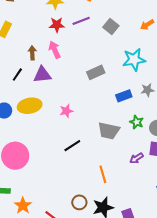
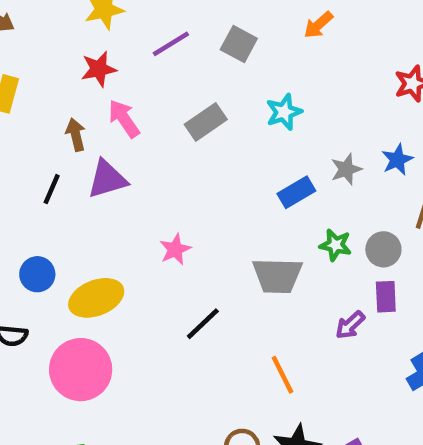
red star: (57, 25) -> (99, 69), moved
cyan star: (134, 60) -> (284, 112), moved, size x0.7
gray rectangle: (96, 72) -> (206, 122), moved
yellow ellipse: (30, 106) -> (96, 298), moved

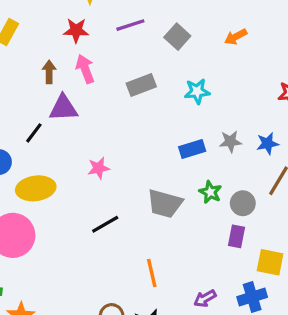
black line: (52, 189) -> (34, 133), moved
purple arrow: (350, 325) -> (205, 298), moved

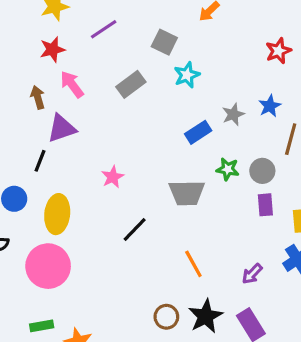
gray square: (177, 37) -> (164, 42), moved
yellow ellipse: (36, 188) -> (57, 214), turned -60

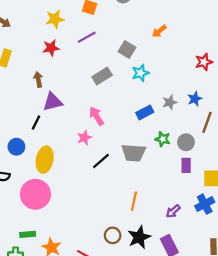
pink arrow: (72, 84) -> (96, 116), moved
black line: (135, 230) -> (101, 161), moved
orange line: (193, 264) -> (134, 201), turned 36

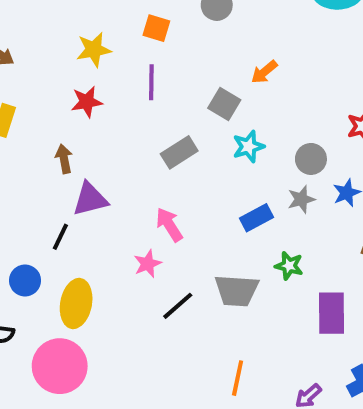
orange arrow: (159, 31) -> (264, 72), moved
purple line: (87, 37) -> (151, 82), turned -60
gray circle: (186, 142) -> (311, 159), moved
purple rectangle: (186, 165) -> (331, 313), size x1.5

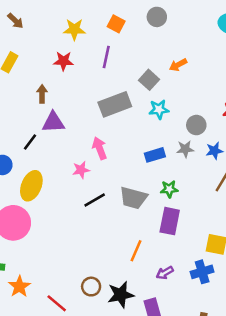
gray rectangle: (179, 152) -> (115, 104), size x1.4
green star: (289, 266) -> (169, 189), turned -30
purple rectangle: (331, 313) -> (170, 221), moved
orange line: (238, 378) -> (136, 251), moved

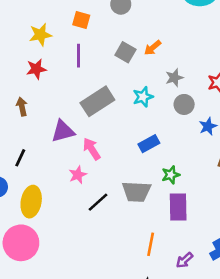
gray square: (149, 80) -> (125, 52), moved
purple triangle: (53, 122) -> (63, 131), moved
gray star: (185, 149) -> (174, 78), moved

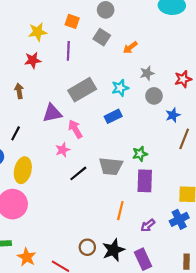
gray square: (125, 52) -> (102, 37), moved
blue rectangle: (149, 144) -> (113, 116), moved

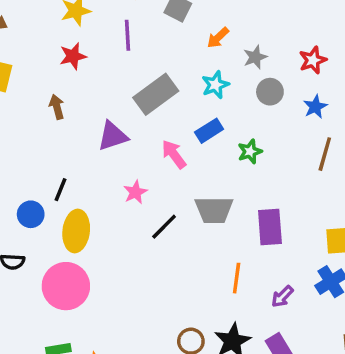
orange arrow: (130, 47) -> (218, 38), moved
blue star: (173, 115) -> (315, 107), moved
pink arrow: (75, 129) -> (174, 154), moved
black line: (16, 133) -> (60, 190), moved
green star: (140, 154) -> (250, 151), moved

